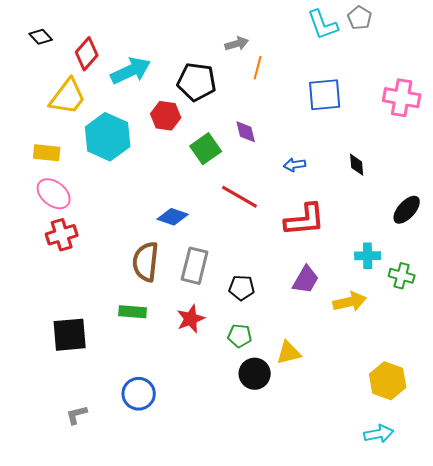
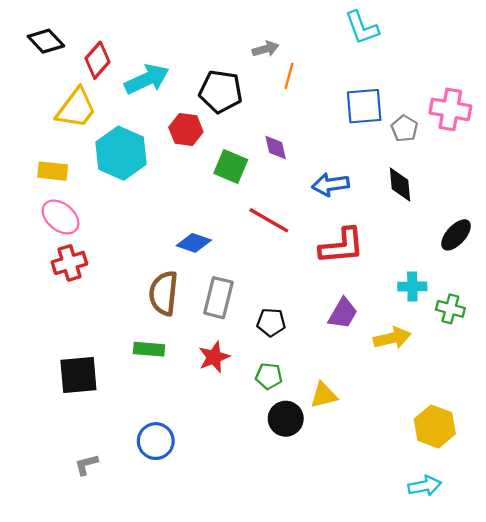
gray pentagon: (360, 18) -> (404, 128), moved
black diamond: (41, 37) -> (46, 41), size x1.4
green square: (206, 149) -> (231, 167), turned -32
blue arrow: (295, 165) -> (331, 185), size x1.5
black diamond: (357, 165) -> (400, 185), size x1.4

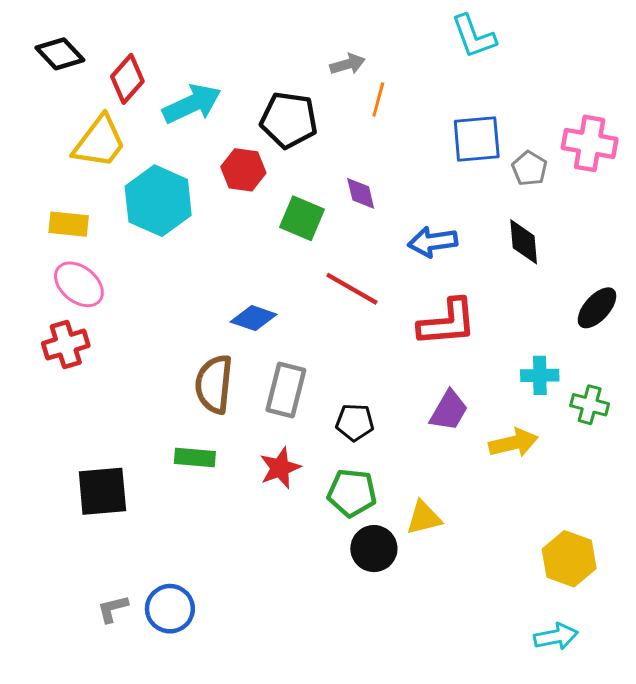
red cross: (69, 263) -> (66, 345), moved
green pentagon: (269, 376) -> (352, 493), size x1.4
blue circle: (156, 441) -> (170, 609), moved

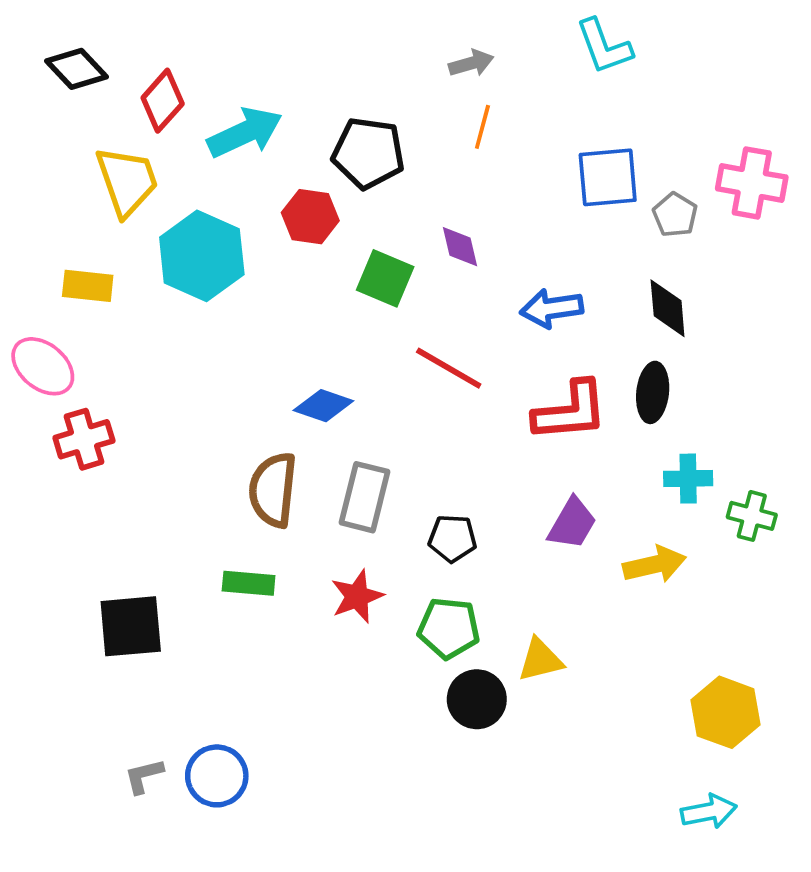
gray arrow: (348, 64) -> (471, 63), moved
yellow trapezoid: (99, 142) -> (127, 181), turned -56
pink ellipse: (79, 284) -> (43, 366), moved
black ellipse: (597, 308) -> (653, 392), moved, turned -36

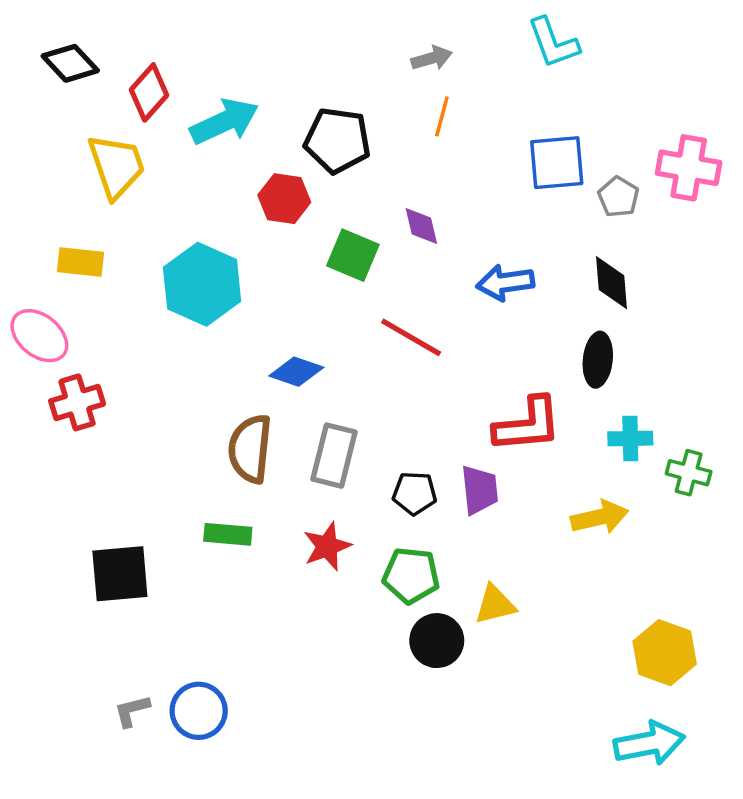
cyan hexagon: (202, 256) -> (202, 284), moved
red L-shape: (570, 411) -> (528, 425), moved
purple trapezoid: (572, 523) -> (480, 490), moved, turned -36
cyan arrow: (709, 811) -> (649, 743), size x1.4

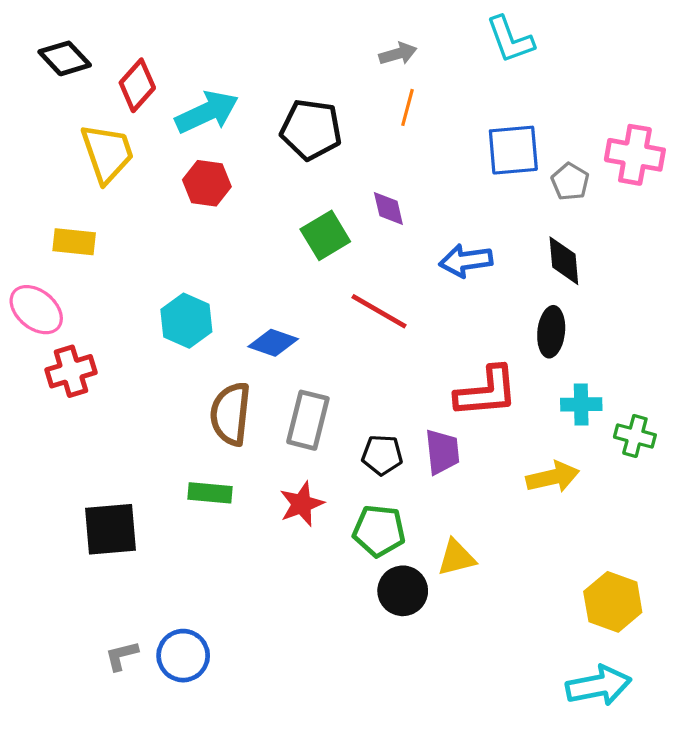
red hexagon: (284, 199) -> (207, 183), moved
green square: (353, 255) -> (325, 235), turned 36
cyan hexagon: (202, 284) -> (186, 321), moved, size x0.7

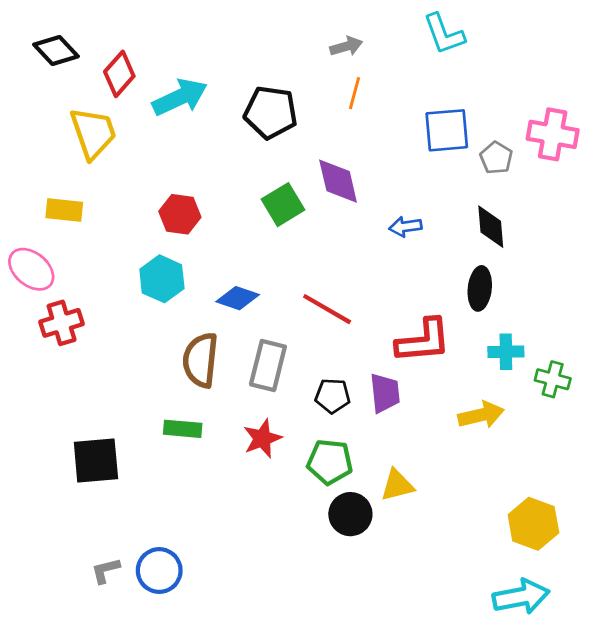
red hexagon: (207, 183) -> (180, 214), moved
purple diamond: (388, 209) -> (338, 181), size x1.5
blue arrow: (466, 261) -> (405, 227), size x0.7
red line: (379, 311) -> (327, 309), moved

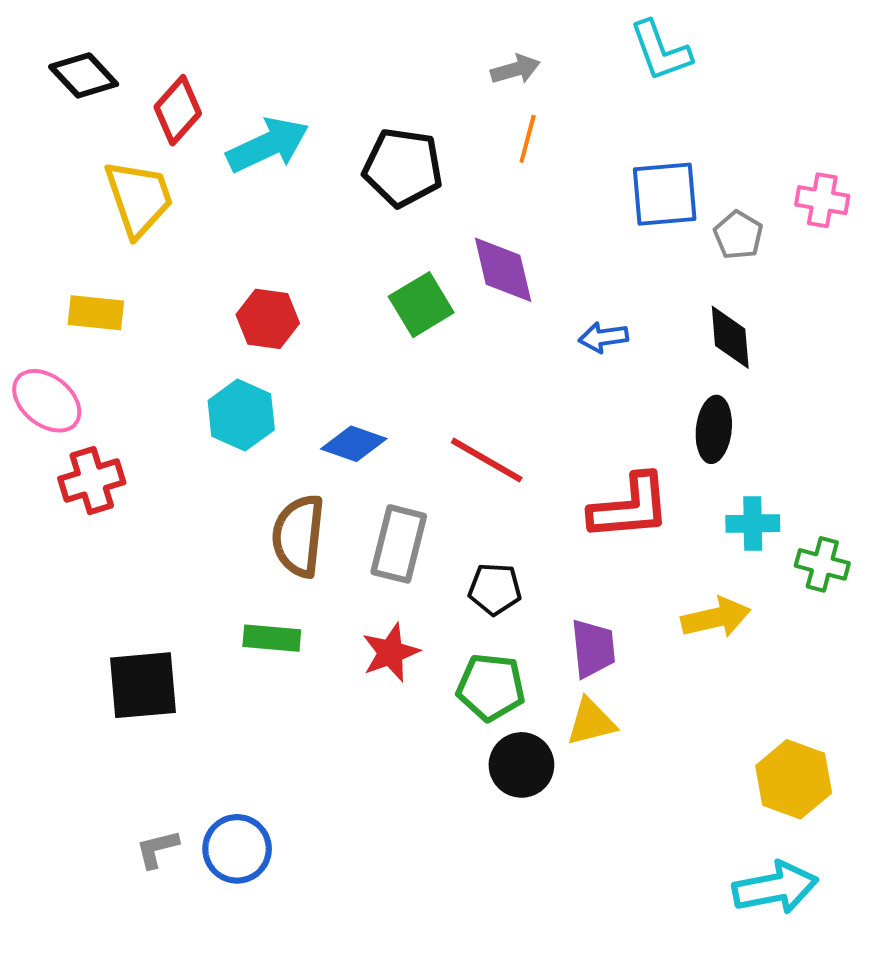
pink cross: (553, 134) -> (822, 200), size x0.7
purple trapezoid: (385, 393) -> (593, 648), moved

